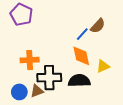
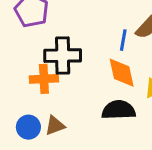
blue line: (82, 34) -> (123, 40), turned -32
black cross: (49, 78) -> (63, 56), moved

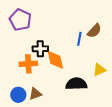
black cross: (63, 56) -> (40, 49), size x0.7
orange diamond: (122, 73) -> (55, 60), moved

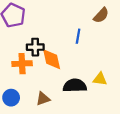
brown semicircle: (94, 31) -> (101, 15), moved
yellow triangle: (99, 70) -> (100, 79), moved, turned 32
brown triangle: (35, 94) -> (43, 99), moved

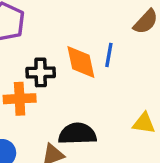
orange diamond: (52, 59) -> (81, 62), moved
black semicircle: (75, 86) -> (77, 134), moved

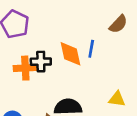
orange cross: (20, 99) -> (25, 68), moved

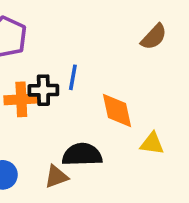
blue line: (91, 49) -> (73, 77), moved
orange diamond: (71, 54) -> (117, 110), moved

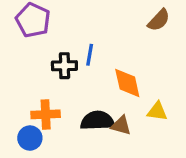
orange cross: (21, 99) -> (46, 114), moved
brown triangle: (56, 177) -> (121, 125), moved, turned 35

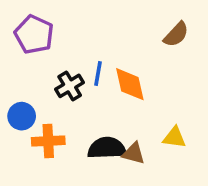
black cross: (64, 66) -> (70, 86), turned -30
orange diamond: (127, 83) -> (130, 84), moved
blue circle: (30, 138) -> (22, 116), moved

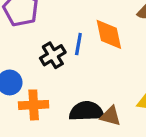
orange diamond: (130, 84) -> (109, 34), moved

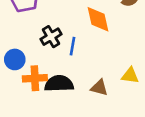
blue line: (78, 44) -> (72, 46), moved
black semicircle: (86, 111) -> (59, 84), moved

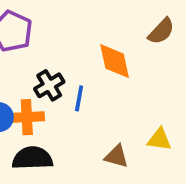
orange cross: (35, 78) -> (27, 117), moved
black semicircle: (59, 84) -> (32, 158), moved

